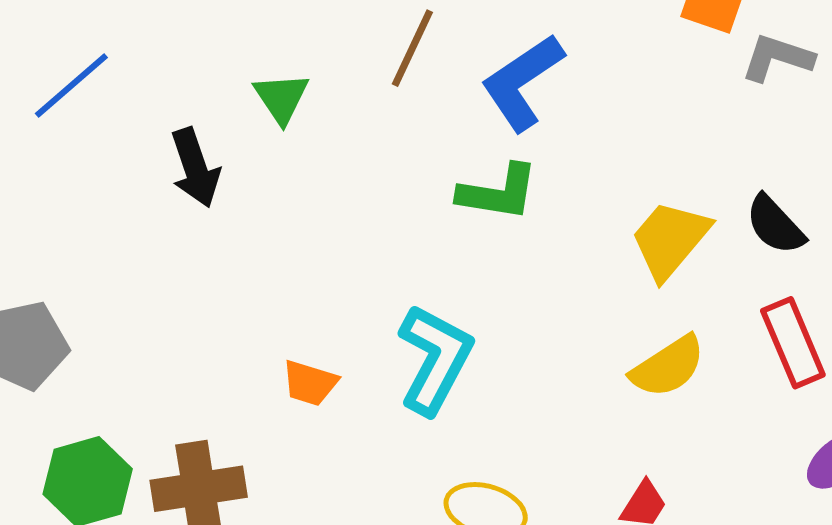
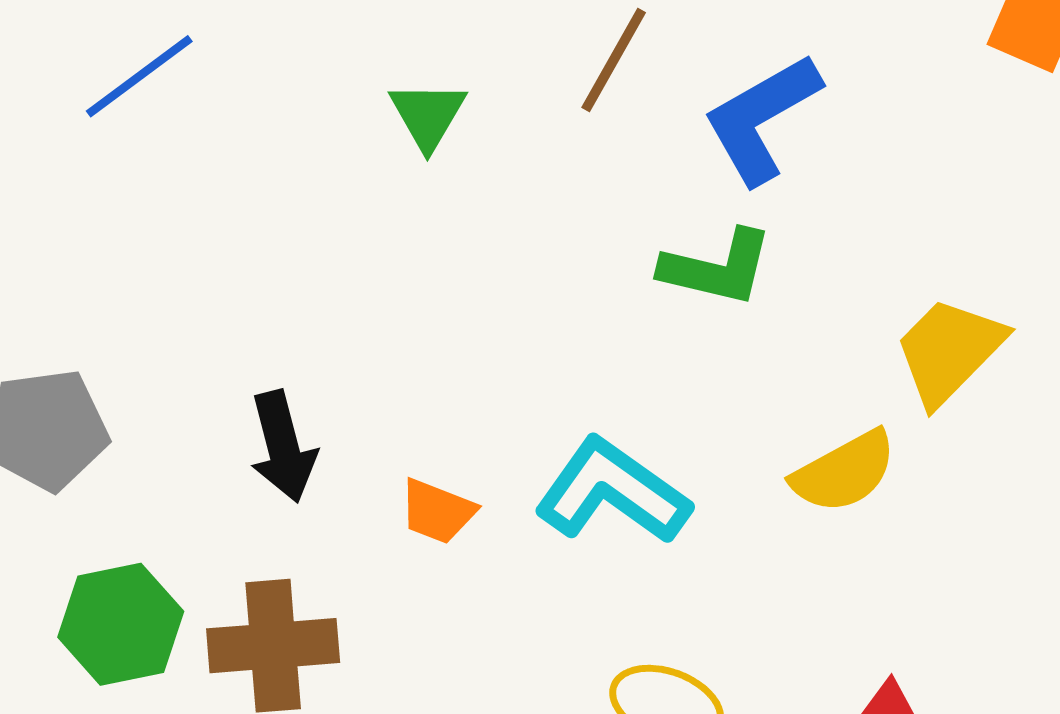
black arrow: (195, 168) -> (283, 447), moved
cyan L-shape: (435, 359) -> (612, 491), turned -87
yellow semicircle: (668, 367) -> (844, 472), moved

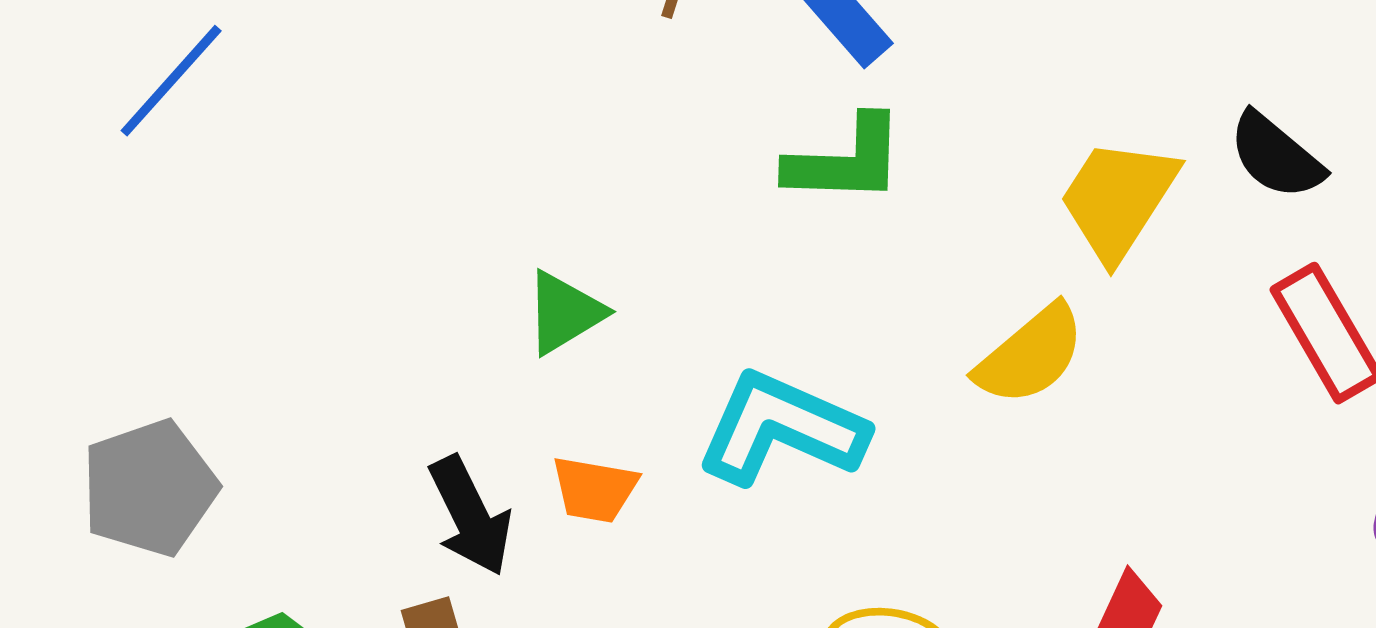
green triangle: (428, 115) -> (564, 313), moved, turned 40
black arrow: (283, 447) -> (470, 516), moved

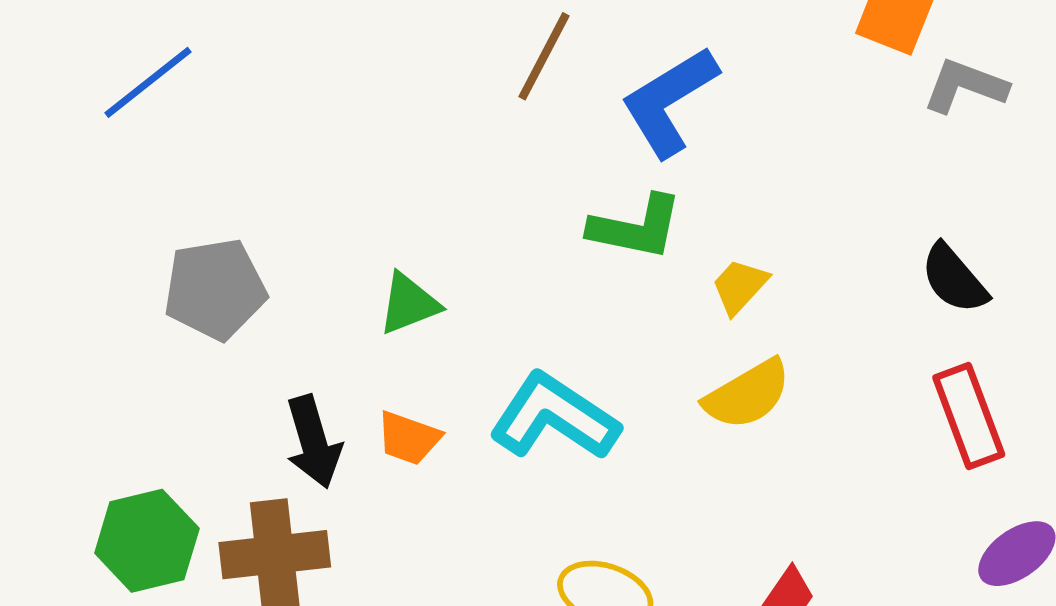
yellow trapezoid: (1118, 199) -> (740, 286), moved, size x0.6
gray pentagon: (149, 488) -> (215, 289), moved

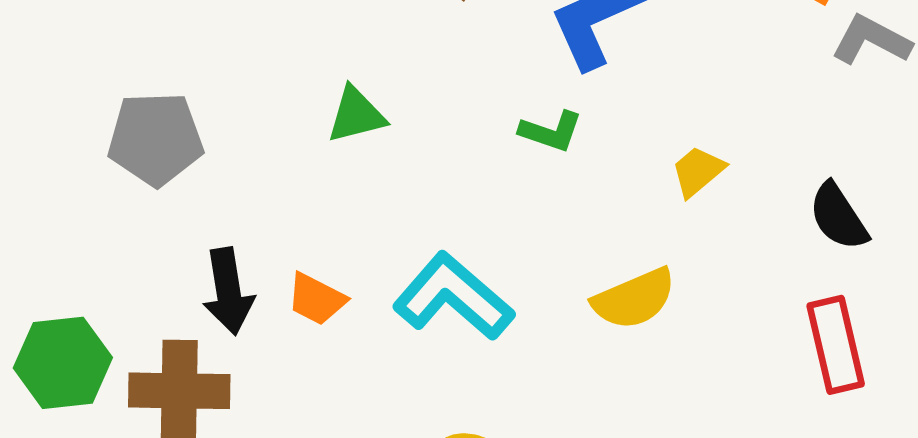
green L-shape: (636, 227) -> (551, 131), size x0.7
yellow trapezoid: (740, 286) -> (698, 171), moved
green triangle: (409, 304) -> (356, 115), moved

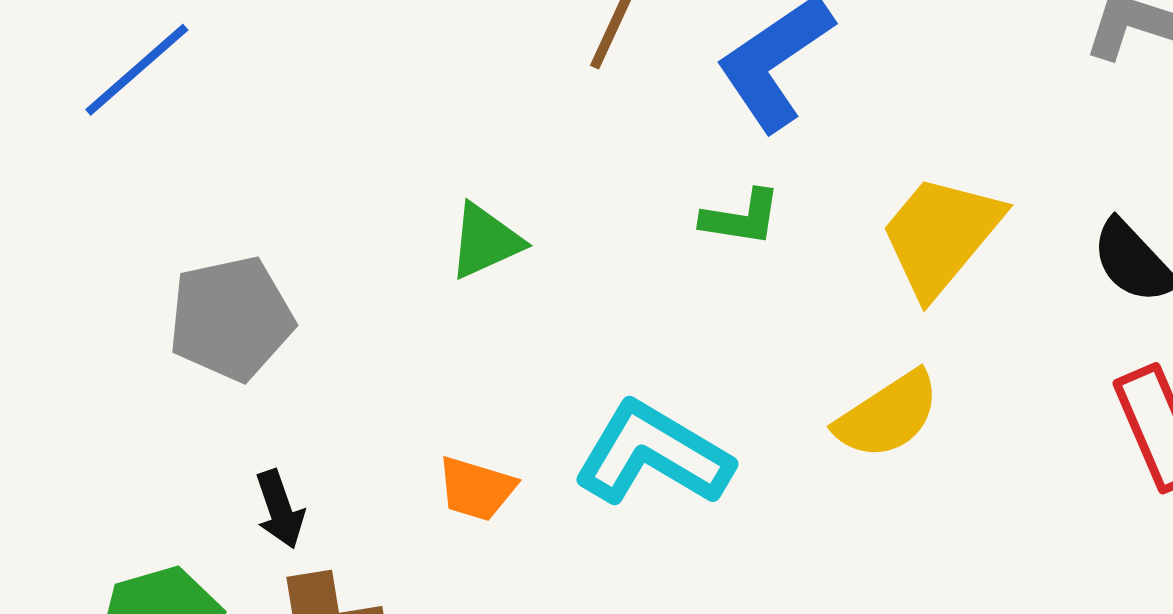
yellow trapezoid: (698, 171) -> (941, 235), size x1.8
black arrow: (228, 291) -> (280, 509), moved, size x0.7

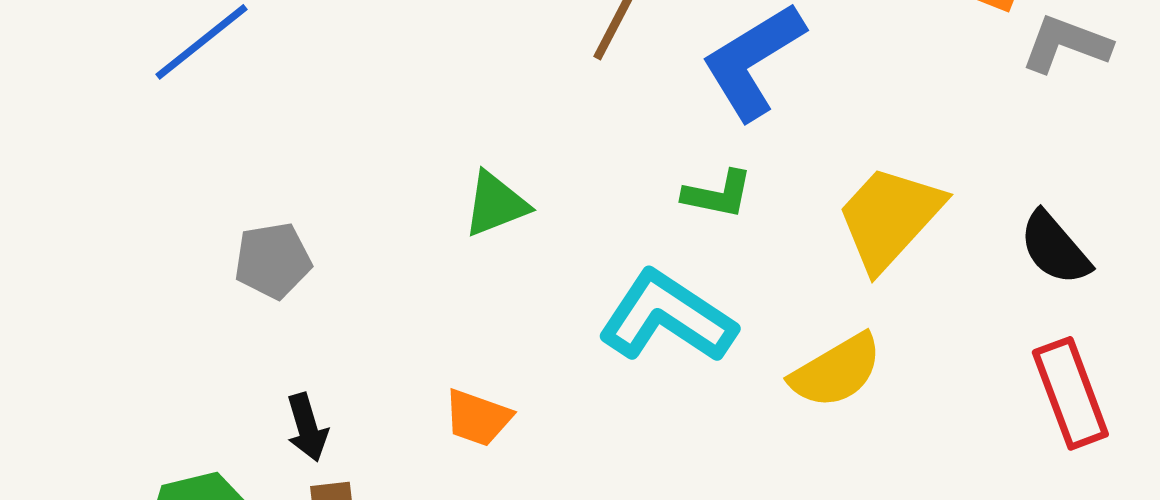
gray pentagon: (231, 318) -> (273, 261), size x0.7
cyan L-shape: (653, 454) -> (667, 317), moved

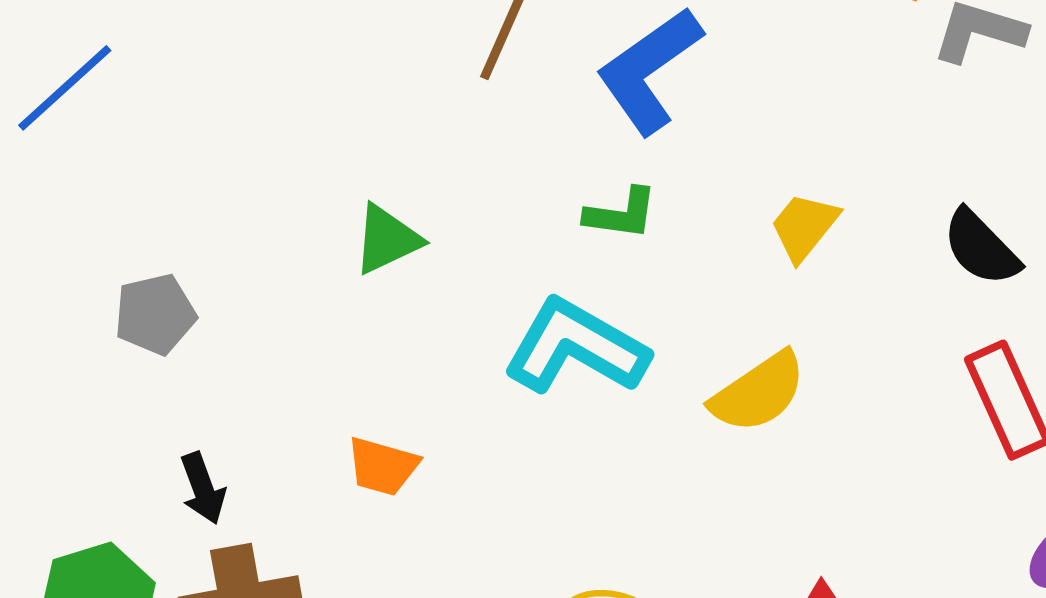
yellow trapezoid: (889, 218) -> (804, 227), size x0.6

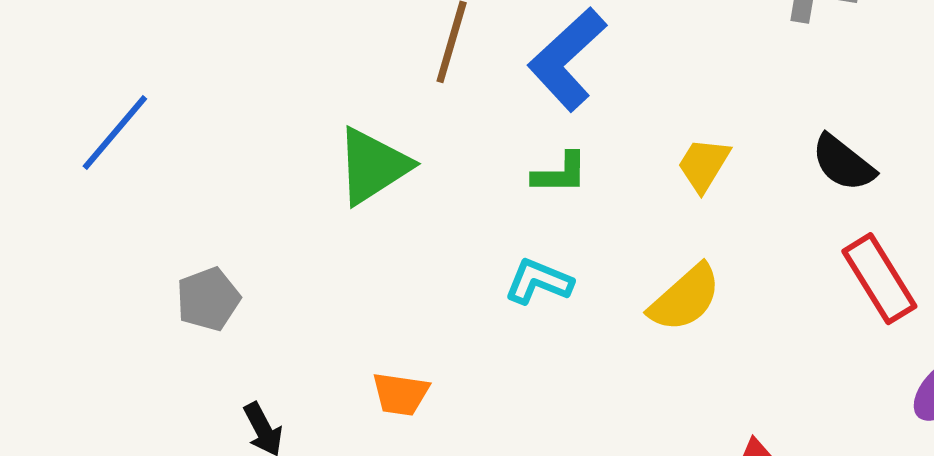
green triangle: (387, 239) -> (373, 166), moved, size x1.4
cyan L-shape: (576, 347) -> (539, 281), size x0.6

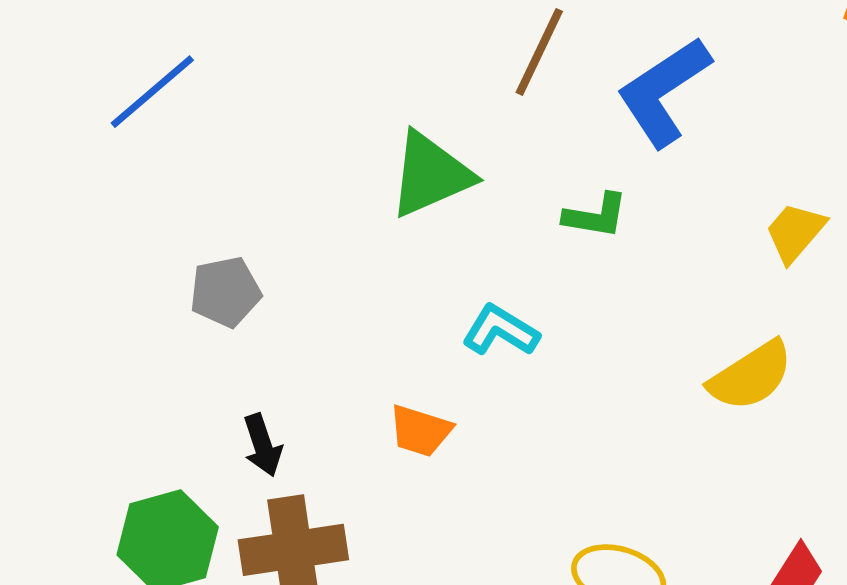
green L-shape: (560, 173) -> (596, 216), moved
cyan L-shape: (539, 281) -> (501, 331), moved

